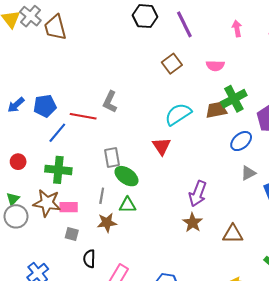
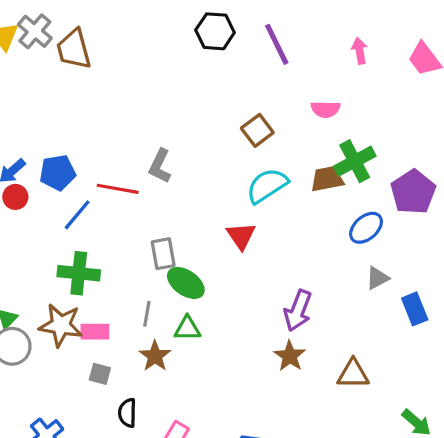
brown square: (172, 64) -> (257, 130), moved
red circle: (18, 162) -> (15, 197), moved
brown star: (107, 223) -> (155, 356), turned -30

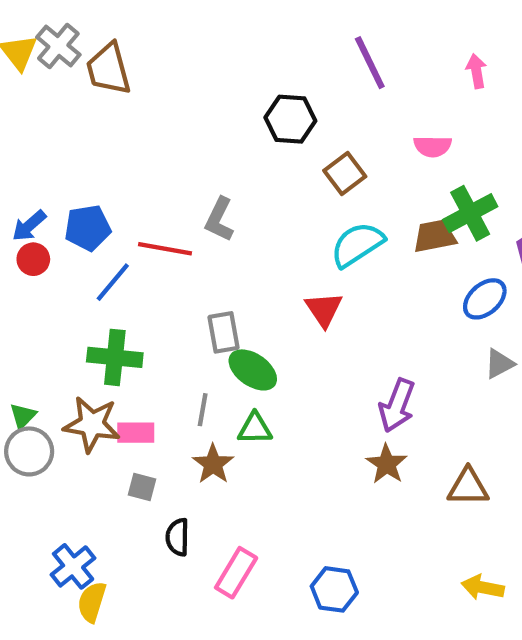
black hexagon: (215, 31) -> (290, 119), moved

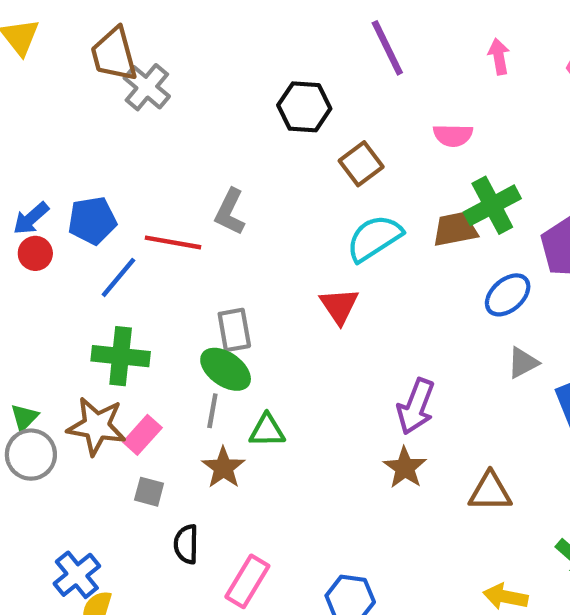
gray cross: (58, 46) -> (147, 87), moved
green ellipse: (253, 370) -> (226, 369), moved
pink rectangle: (136, 433) -> (142, 435), turned -48

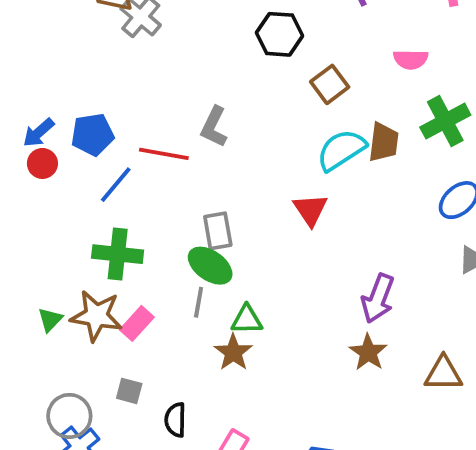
brown trapezoid: (455, 229) -> (384, 142), moved, turned 108
green triangle: (24, 417) -> (50, 320), moved
gray circle: (31, 455) -> (69, 416), moved
brown star: (223, 468) -> (233, 352), moved
gray square: (149, 492) -> (129, 391), moved

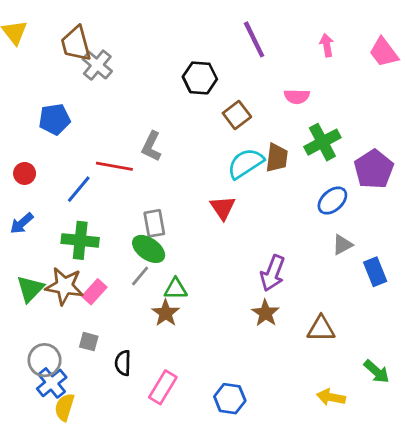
blue arrow: (39, 133) -> (22, 223), moved
blue pentagon: (93, 135) -> (55, 119), moved
gray line: (199, 302) -> (140, 276), turned 30
green triangle: (50, 320) -> (30, 289), size x1.5

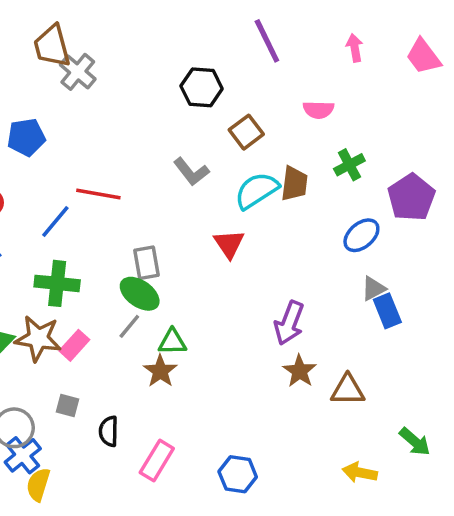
green cross: (322, 142) -> (349, 165), size x0.7
gray L-shape: (151, 146) -> (191, 172), moved, turned -64
blue rectangle: (375, 272) -> (387, 311), moved
brown star: (265, 313) -> (300, 371), moved

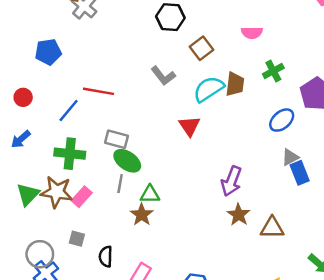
gray rectangle: (147, 263) -> (116, 139), moved, turned -65
gray line: (129, 326) -> (120, 184), turned -30

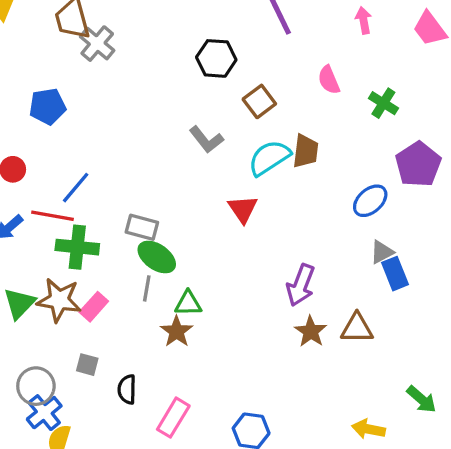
pink semicircle: (252, 33) -> (329, 80), turned 66
green cross: (273, 71) -> (383, 103), moved, turned -30
red line: (98, 91) -> (52, 216), moved
brown triangle: (272, 228) -> (357, 328), moved

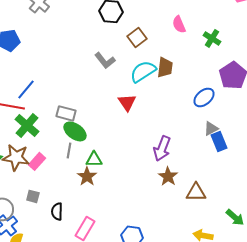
green cross: (77, 247) -> (27, 125), turned 35
brown triangle: (357, 328) -> (196, 192), moved

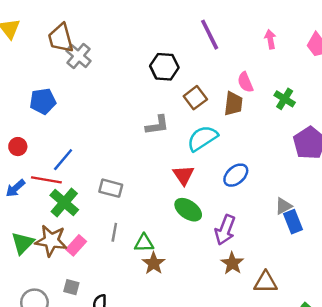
gray L-shape: (105, 60) -> (157, 125), turned -60
brown trapezoid: (165, 67) -> (233, 104), moved
blue ellipse: (204, 97) -> (236, 175), moved
green ellipse: (75, 131) -> (188, 210), moved
brown star: (87, 176) -> (154, 263), moved

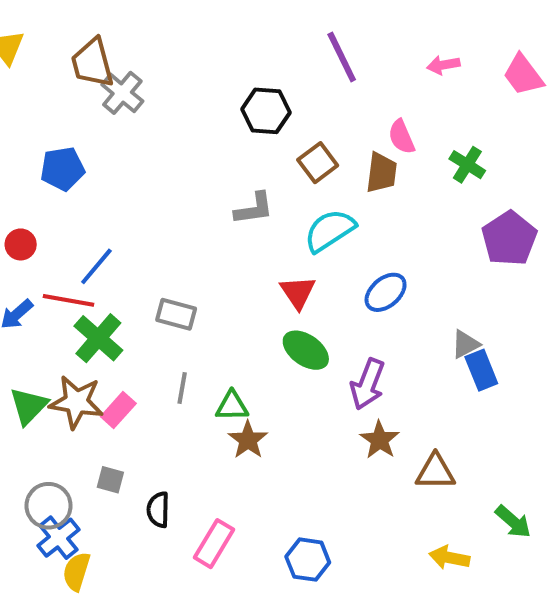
pink arrow: (270, 39) -> (443, 65), turned -90

